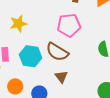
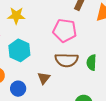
brown semicircle: (57, 52) -> (67, 60), moved, turned -45

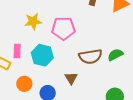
pink pentagon: (65, 30) -> (63, 28), moved
green semicircle: (91, 63) -> (115, 55), turned 70

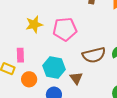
cyan hexagon: (42, 55) -> (54, 67), moved
orange circle: (24, 84) -> (29, 79), moved

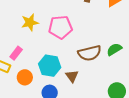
pink rectangle: (20, 55) -> (16, 53), turned 40

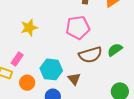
pink pentagon: (61, 27) -> (78, 28), moved

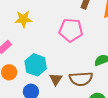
brown semicircle: (90, 55) -> (81, 79), moved

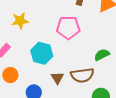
cyan hexagon: (36, 65) -> (42, 53), moved

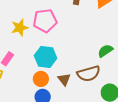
pink pentagon: (68, 28) -> (45, 21), moved
orange circle: (10, 75) -> (41, 79), moved

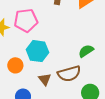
cyan hexagon: (46, 57) -> (37, 51), moved
orange circle: (41, 79) -> (15, 65), moved

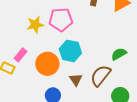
orange circle: (15, 65) -> (47, 64), size x1.5
brown semicircle: (69, 74) -> (100, 76), turned 140

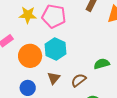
brown semicircle: (100, 76) -> (79, 80), size x0.7

